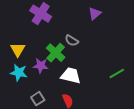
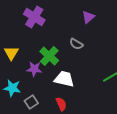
gray semicircle: (72, 41) -> (76, 44), moved
cyan star: (19, 73) -> (12, 88), moved

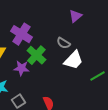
purple cross: (34, 17) -> (21, 34), moved
white trapezoid: (64, 79) -> (73, 60), moved, turned 120

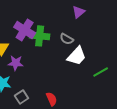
green cross: (36, 55) -> (40, 36), moved, turned -36
purple star: (21, 68) -> (16, 63), moved

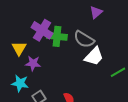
gray semicircle: (67, 39) -> (84, 39), size x1.5

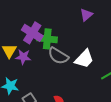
gray semicircle: (84, 39) -> (58, 56), moved
purple star: (33, 63) -> (23, 57), moved

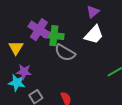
purple star: (23, 57) -> (24, 72), moved
white trapezoid: (84, 59) -> (94, 35), moved

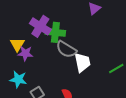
white trapezoid: (94, 35) -> (82, 62), moved, turned -55
purple star: (24, 72) -> (25, 53), moved

